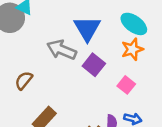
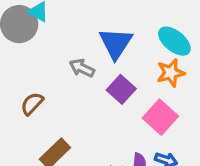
gray arrow: (62, 50) -> (82, 68), size x0.7
pink square: (126, 85) -> (160, 117), size x1.5

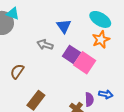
blue triangle: (116, 43) -> (64, 26), size x0.7
pink square: (160, 117) -> (85, 63), moved

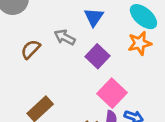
pink square: (85, 63) -> (112, 93), moved
brown semicircle: (17, 71) -> (31, 49), moved

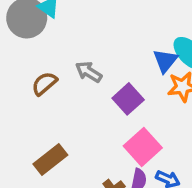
blue triangle: (94, 17) -> (165, 61), moved

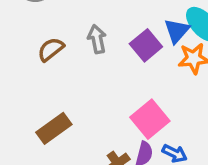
gray arrow: (89, 72) -> (97, 39), turned 44
purple square: (128, 99) -> (146, 45), moved

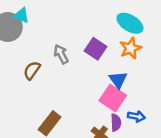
blue triangle: (177, 31) -> (118, 80), moved

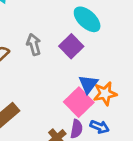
cyan ellipse: (130, 23) -> (87, 19), moved
orange star: (131, 48) -> (105, 94), moved

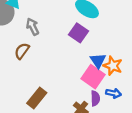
gray arrow: (34, 44) -> (33, 27), moved
orange star: (105, 94) -> (113, 66), turned -30

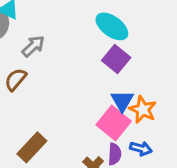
gray arrow: (33, 27) -> (33, 46), turned 70
purple square: (78, 33) -> (116, 59), moved

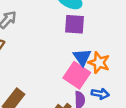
purple square: (116, 59) -> (74, 24), turned -30

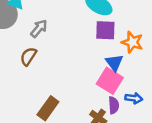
orange star: (99, 63) -> (132, 42), moved

